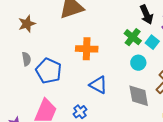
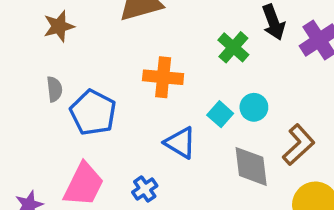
green cross: (133, 37) -> (233, 47), moved
cyan square: (152, 42) -> (220, 114), moved

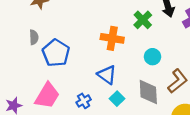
orange cross: (163, 77) -> (112, 38), moved
cyan square: (220, 114) -> (117, 99), moved

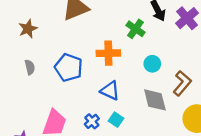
blue pentagon: (56, 53) -> (69, 67), moved
cyan square: (117, 99) -> (116, 120), moved

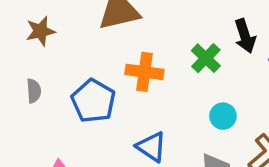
orange cross: (108, 53) -> (144, 72), moved

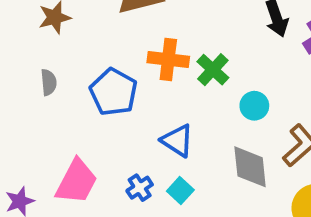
green cross: (206, 58) -> (213, 70), moved

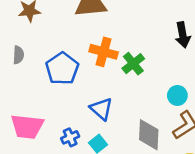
cyan circle: (254, 106) -> (177, 95), moved
pink trapezoid: (77, 182) -> (27, 127), turned 60

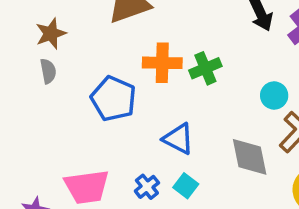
gray semicircle: (18, 55) -> (48, 71), moved
green cross: (133, 64) -> (205, 68), turned 30

